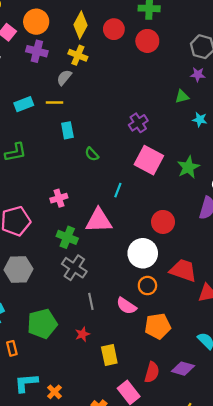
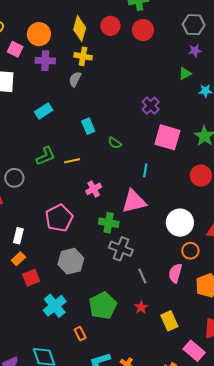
yellow line: (55, 103) -> (72, 161), moved
red circle: (163, 222) -> (201, 176), moved
pink semicircle: (126, 306) -> (175, 273), turned 84

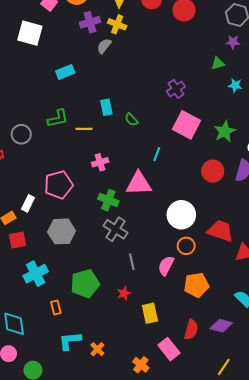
purple cross: (45, 61) -> (90, 22), moved, turned -30
cyan rectangle: (88, 126) -> (106, 107), moved
white rectangle: (18, 236) -> (28, 203), moved

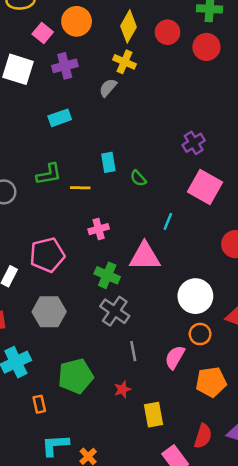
purple cross: (90, 22) -> (65, 66), moved

